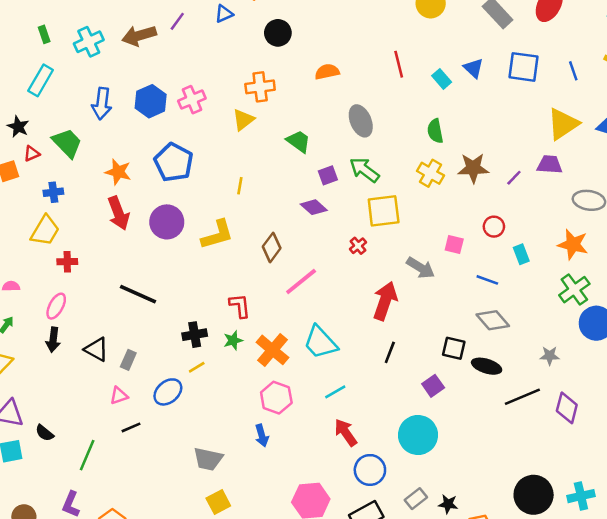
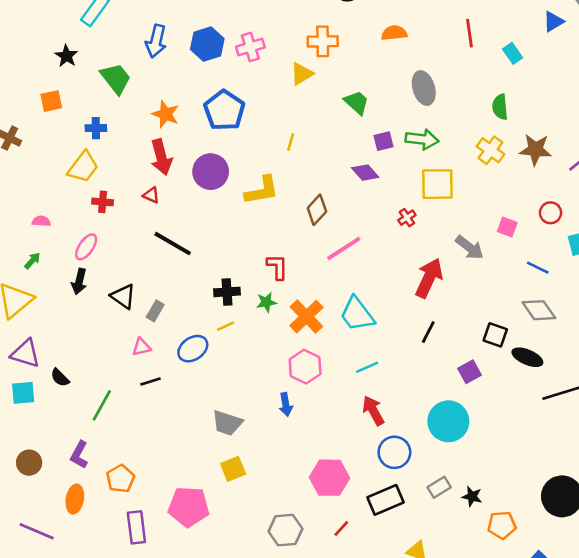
blue triangle: (473, 68) -> (553, 21), moved, turned 40
red triangle: (32, 154) -> (151, 195), moved, turned 42
green arrow: (364, 170) -> (422, 139), turned 144

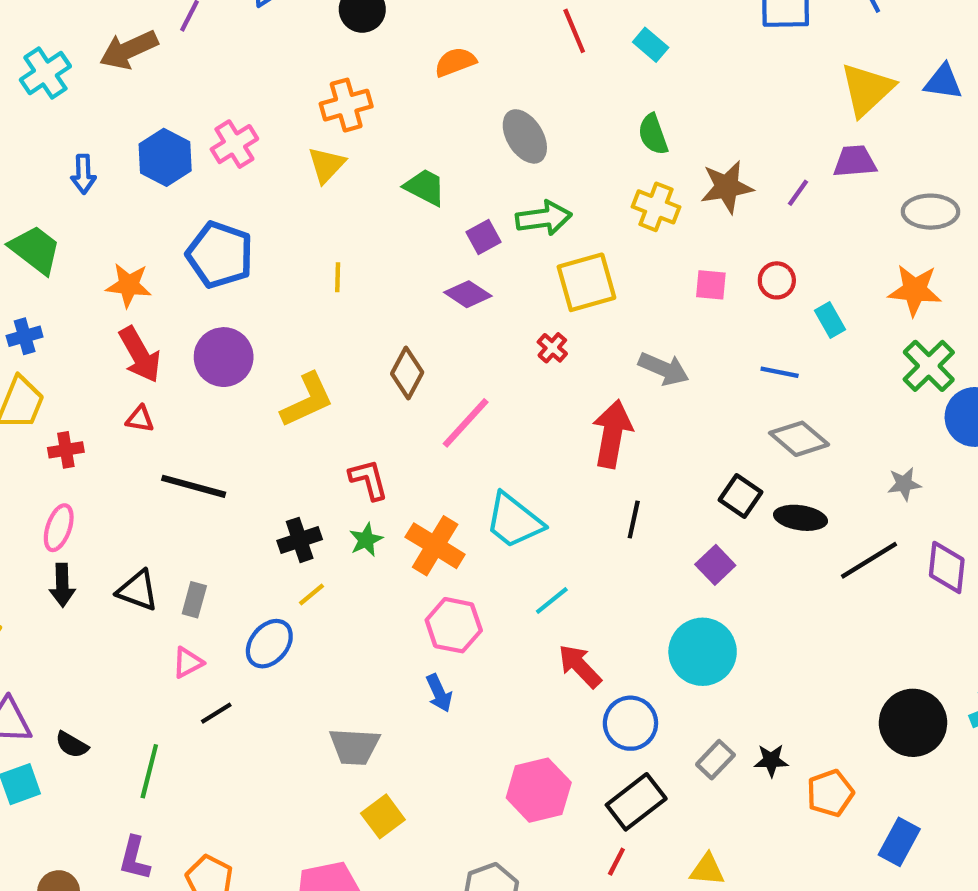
blue arrow: (156, 41) -> (83, 174), size x0.7
yellow L-shape: (262, 190) -> (307, 400), moved
pink square: (507, 227) -> (711, 285), moved
black square: (495, 335) -> (741, 496), turned 30
red line: (341, 528) -> (616, 862), moved

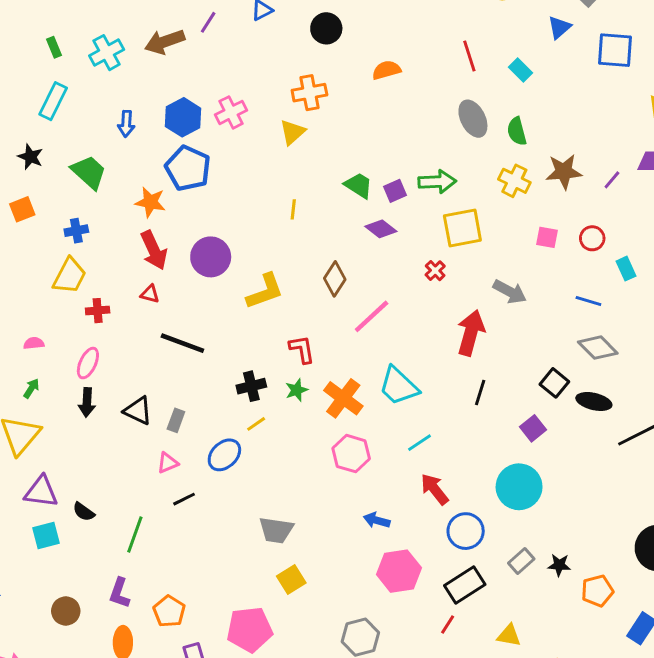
gray ellipse: (525, 136) -> (473, 119), moved
green trapezoid: (425, 187) -> (359, 185), moved
blue pentagon: (220, 255) -> (188, 168), moved
blue arrow: (439, 693) -> (377, 520), moved, turned 125

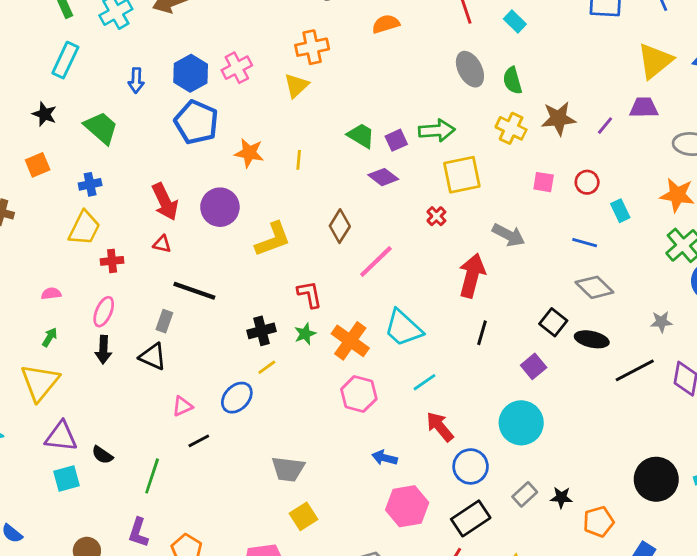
orange star: (150, 202) -> (249, 153), moved
gray rectangle: (176, 420) -> (164, 321), moved

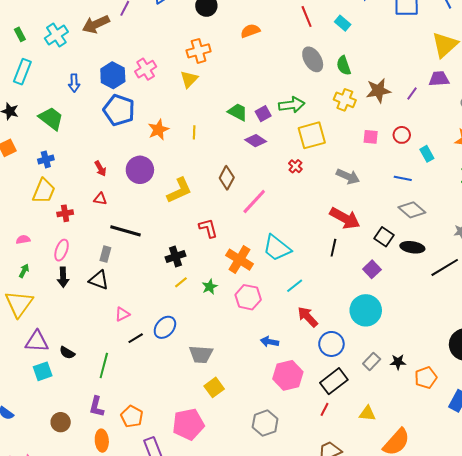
orange star: (249, 153) -> (158, 130), turned -30
red arrow: (165, 202) -> (100, 168), size x0.6
red arrow: (472, 275) -> (345, 218), moved, turned 108
green star: (305, 334) -> (210, 287), moved
blue ellipse: (237, 398) -> (165, 327), moved

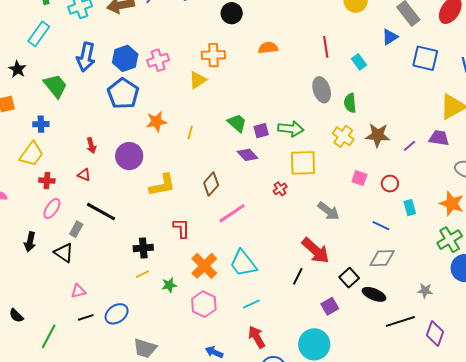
blue arrow: (74, 83) -> (86, 57), size x1.6
gray diamond: (412, 210) -> (382, 258), turned -56
pink ellipse: (62, 250) -> (52, 209), moved

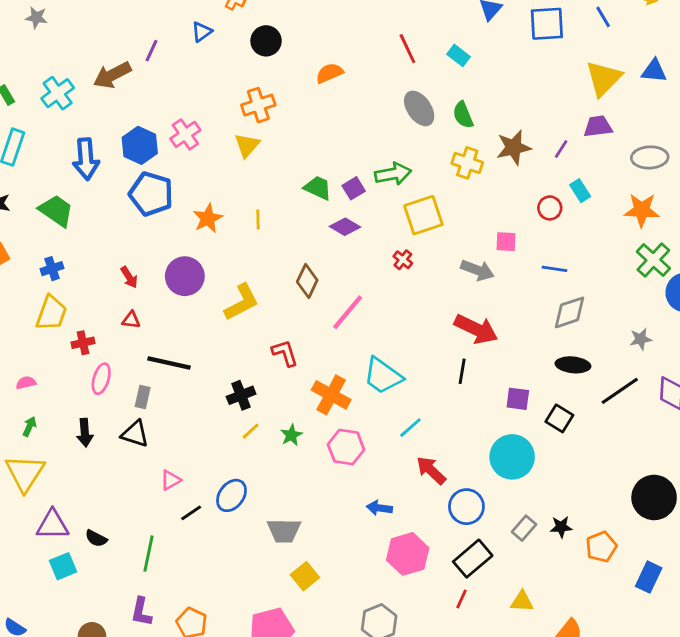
pink square: (359, 178) -> (506, 242), moved
cyan rectangle: (410, 208) -> (580, 191), moved
black square: (349, 278) -> (559, 418), moved
purple square: (330, 306) -> (518, 399), turned -36

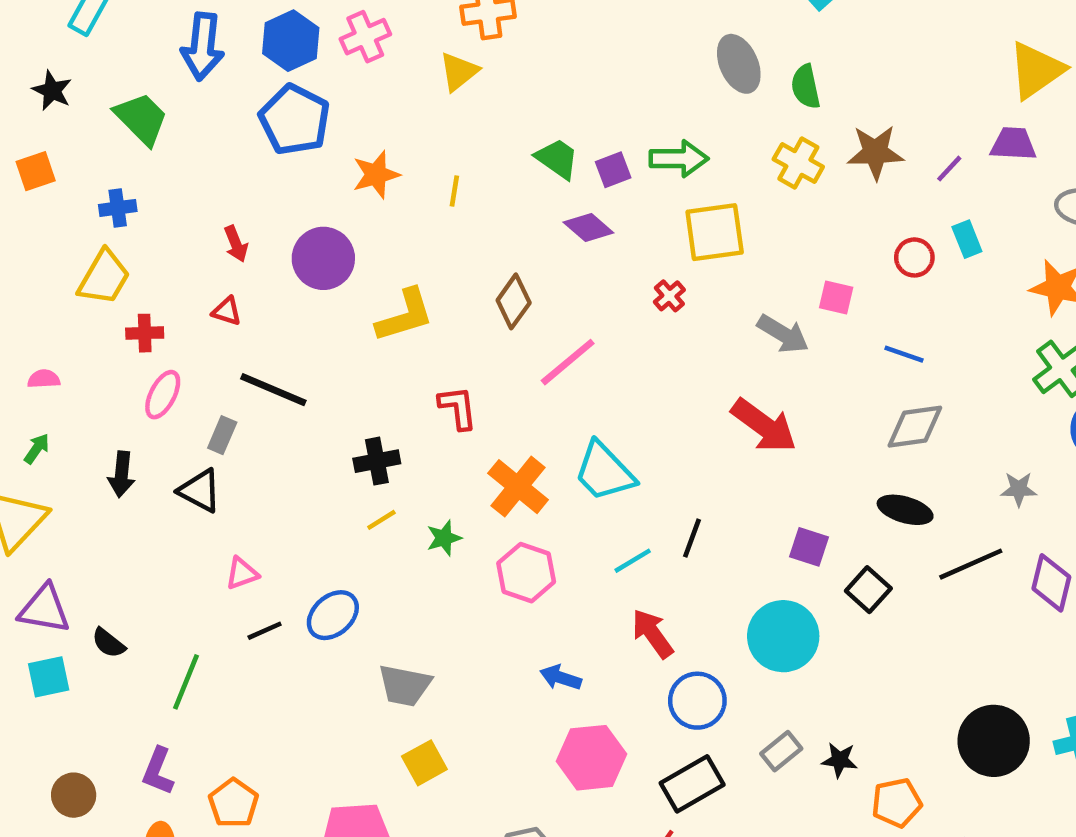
black line: (462, 371) -> (692, 538), moved

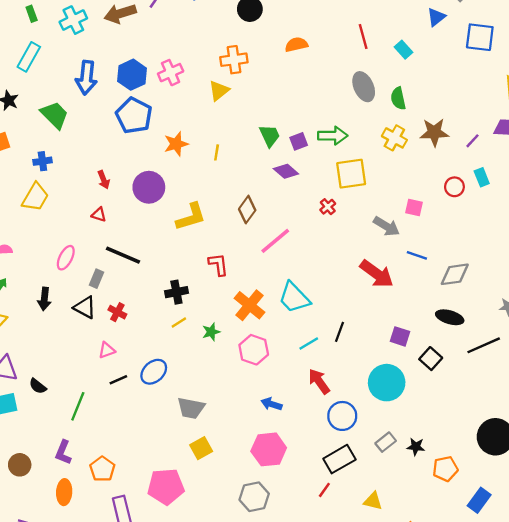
green trapezoid: (557, 159) -> (270, 136), turned 30
red cross: (145, 333) -> (117, 312), moved, turned 30
blue line: (904, 354) -> (417, 255), moved
pink hexagon: (592, 758) -> (269, 449), moved

